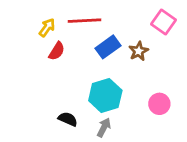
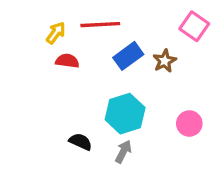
red semicircle: (57, 51) -> (67, 61), turned -114

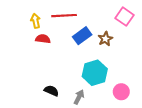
yellow arrow: (56, 33) -> (36, 21), turned -48
cyan hexagon: (125, 114) -> (95, 73), moved
pink circle: (189, 124) -> (121, 92), moved

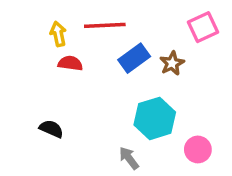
pink square: (124, 17) -> (203, 27), turned 30
black semicircle: (51, 91) -> (51, 129), moved
gray arrow: (79, 97) -> (129, 158), turned -64

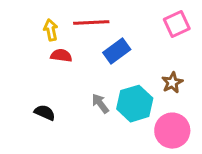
brown star: (172, 63) -> (172, 83), moved
pink circle: (198, 149) -> (172, 131), size x1.5
gray arrow: (129, 158) -> (100, 104), moved

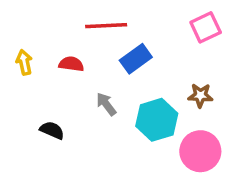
yellow arrow: (51, 30) -> (24, 62), moved
brown star: (172, 83) -> (200, 95), turned 30
gray arrow: (100, 104) -> (106, 104), moved

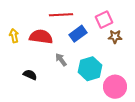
pink square: (206, 27) -> (104, 20), moved
red semicircle: (71, 64) -> (41, 37), size x1.6
brown star: (200, 95) -> (115, 37), moved

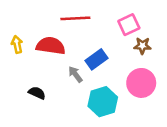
blue rectangle: (78, 34) -> (97, 59), moved
cyan hexagon: (90, 69) -> (103, 102), moved
pink circle: (115, 87) -> (141, 83), moved

